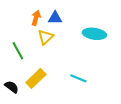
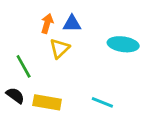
yellow rectangle: (36, 78) -> (47, 102), turned 54
black semicircle: (12, 87) -> (15, 95), moved

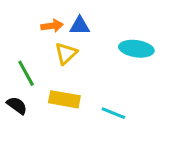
orange arrow: (47, 24) -> (52, 26), turned 66
yellow rectangle: (47, 102) -> (64, 99), moved

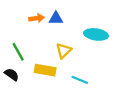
yellow triangle: (66, 53) -> (64, 51), moved

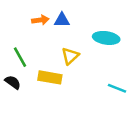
cyan line: (80, 80) -> (117, 88), moved

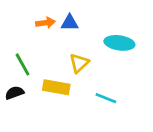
black semicircle: (13, 82) -> (14, 93), turned -56
cyan line: (117, 88) -> (106, 98), moved

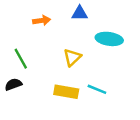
blue triangle: (70, 23) -> (80, 13), moved
yellow rectangle: (56, 87) -> (66, 92), moved

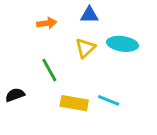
yellow triangle: (72, 57) -> (85, 48), moved
green line: (21, 59) -> (49, 70), moved

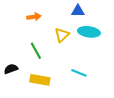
blue triangle: (89, 15) -> (78, 11), moved
yellow rectangle: (74, 103) -> (40, 80), moved

